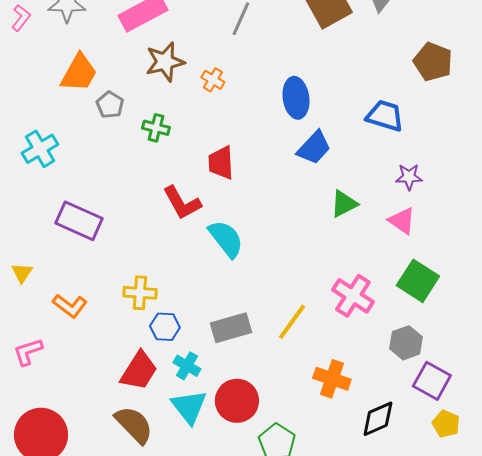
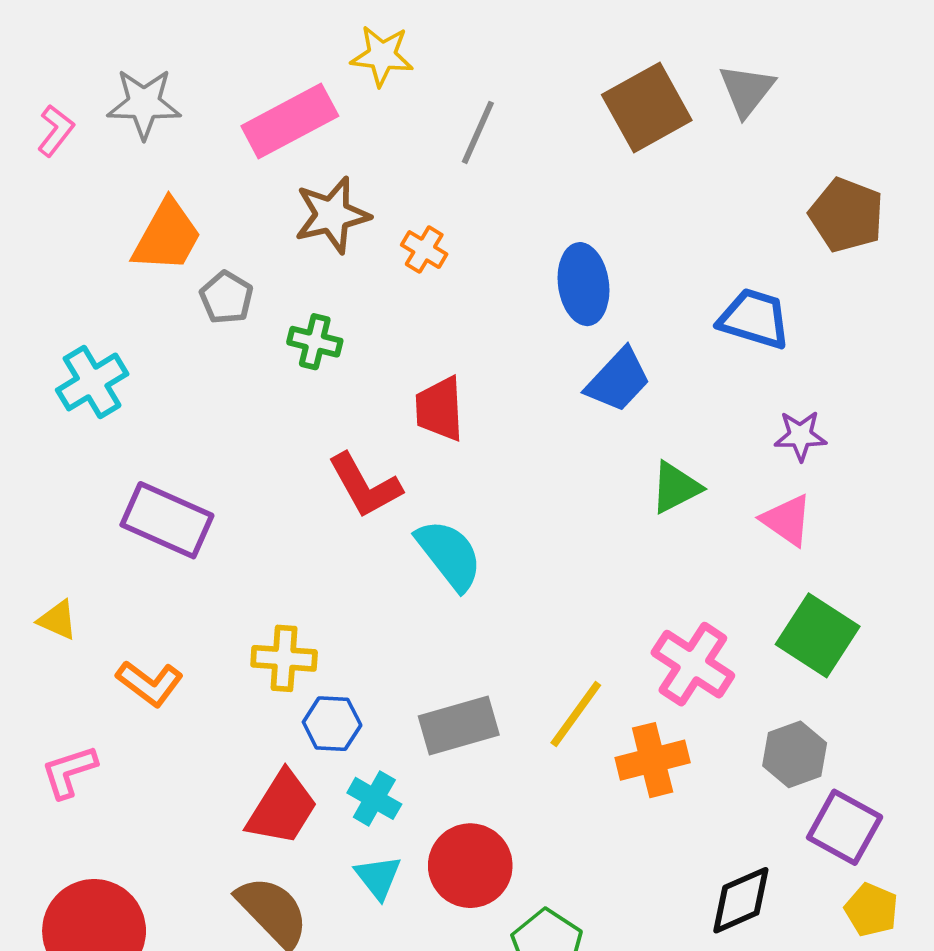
yellow triangle: (22, 273) -> (58, 620), turned -40
orange cross: (332, 379) -> (653, 760), moved, turned -33
cyan triangle: (189, 407) -> (378, 877), size x0.7

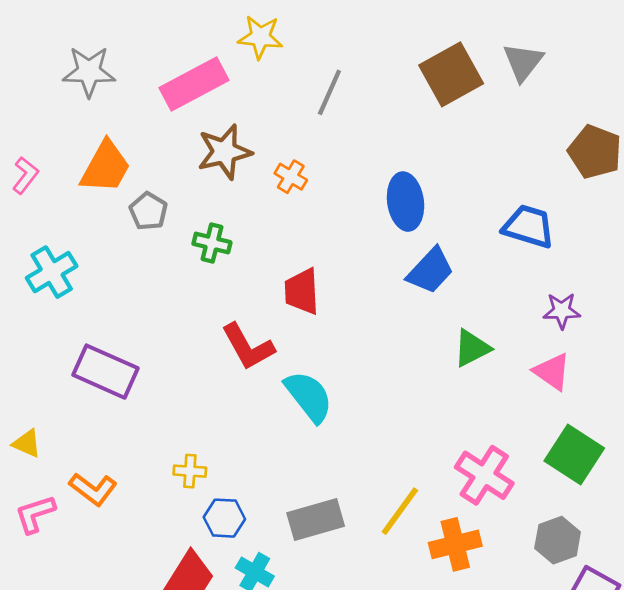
pink L-shape: (56, 131) -> (25, 175), moved
yellow cross: (284, 658) -> (190, 471), size x0.7
pink L-shape: (69, 772) -> (35, 514), moved

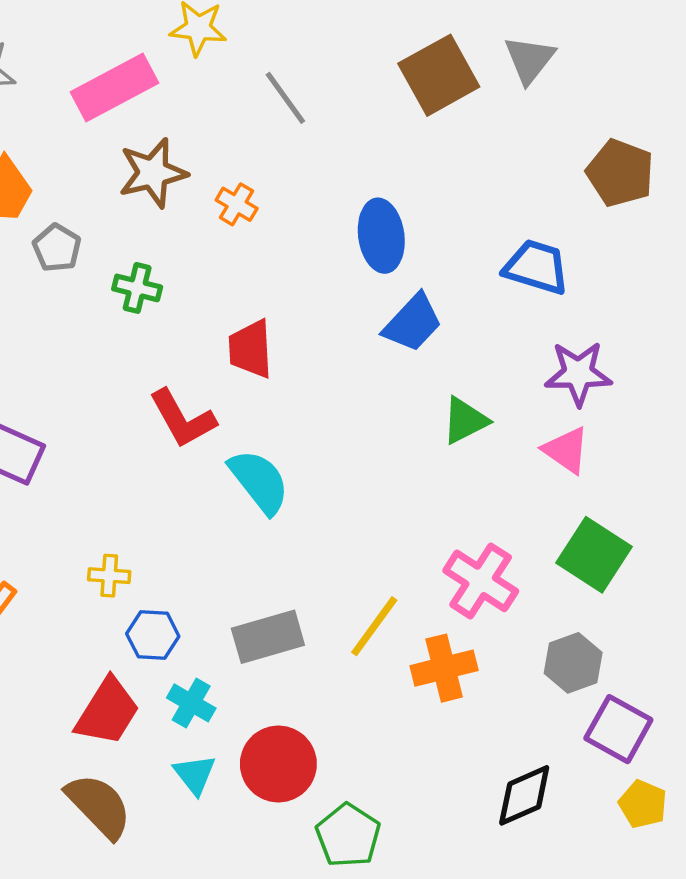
gray line: (329, 92) -> (285, 98), turned -60
purple star: (562, 311) -> (578, 373), size x1.4

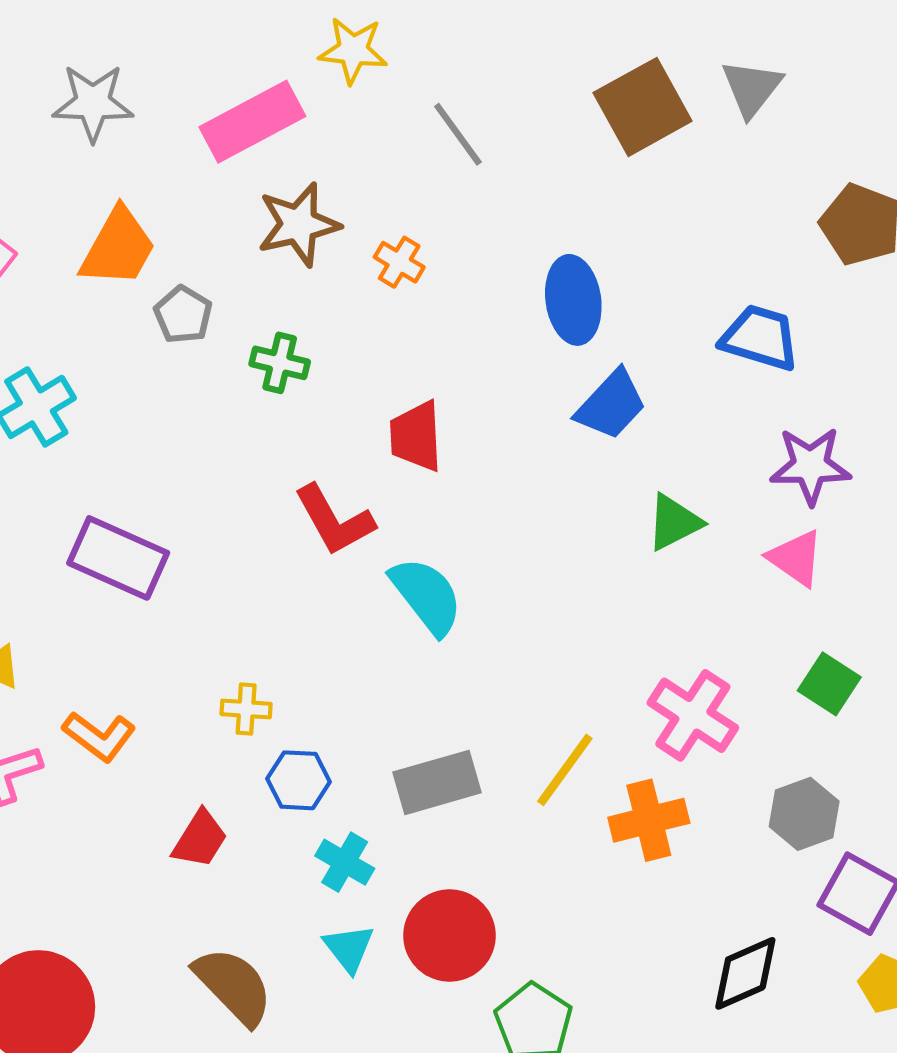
green square: (594, 555) -> (829, 684), size x0.7
red trapezoid: (107, 712) -> (200, 839), moved, size x0.7

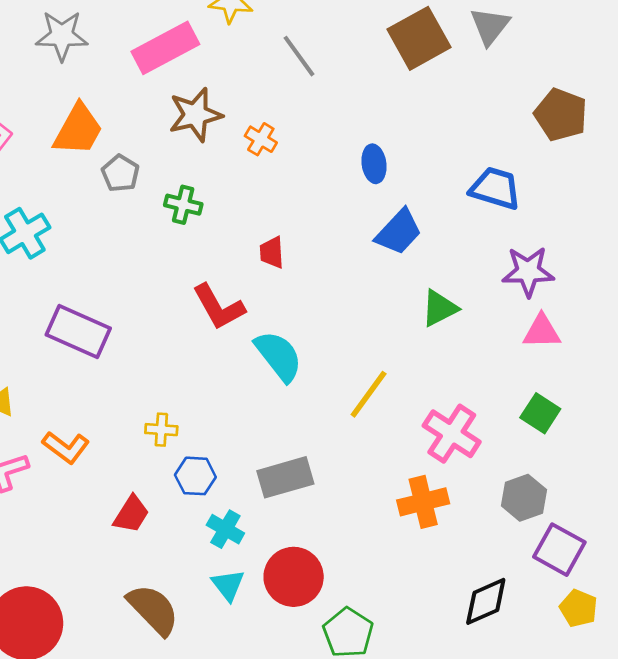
blue ellipse: (573, 300) -> (374, 164), size x0.7
red trapezoid: (416, 436) -> (272, 252), size x0.7
pink triangle: (796, 558) -> (542, 331), moved, turned -36
yellow line: (565, 770) -> (369, 394), moved

